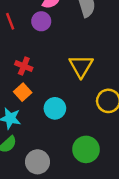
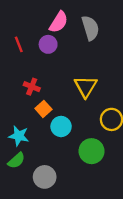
orange square: (23, 92) -> (43, 109), moved
green circle: (86, 149) -> (92, 151), moved

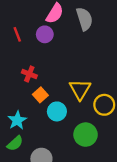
yellow triangle: (86, 87) -> (80, 89), moved
cyan star: (19, 136) -> (17, 120), turned 30

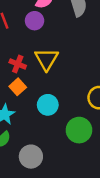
yellow triangle: (80, 89) -> (47, 59), moved
orange square: (40, 95) -> (18, 87), moved

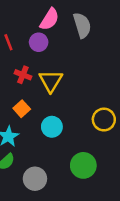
red cross: (18, 64) -> (23, 75), moved
green circle: (79, 130) -> (83, 165), moved

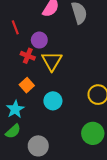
purple circle: (39, 42) -> (39, 40), moved
green circle: (83, 165) -> (93, 133), moved

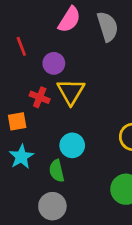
red cross: (28, 56) -> (40, 97), moved
orange square: (27, 85) -> (17, 121), moved, turned 32
green semicircle: (13, 131) -> (57, 171), moved, turned 119

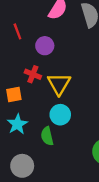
yellow triangle: (71, 92) -> (59, 84), moved
gray circle: (52, 206) -> (22, 166), moved

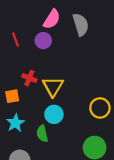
purple circle: (45, 46) -> (43, 41), moved

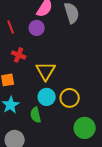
red cross: (29, 78) -> (19, 55), moved
yellow circle: (100, 108) -> (70, 98), moved

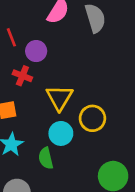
purple circle: (37, 28) -> (36, 51), moved
yellow circle: (70, 98) -> (92, 118), moved

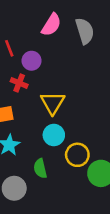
yellow circle: (92, 118) -> (77, 155), moved
green semicircle: (46, 158) -> (40, 168), moved

